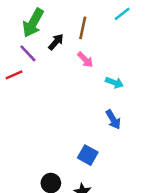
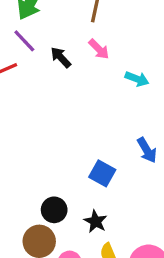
black arrow: (56, 42) -> (61, 57), moved, turned -84
blue arrow: (113, 119) -> (147, 150), moved

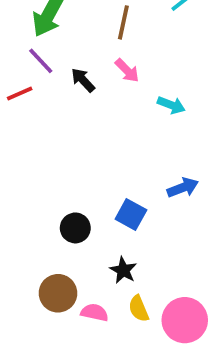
blue arrow: (147, 150) -> (183, 188), turned -80
black circle: (54, 210) -> (75, 228), moved

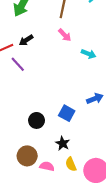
purple line: (41, 61) -> (18, 64), moved
black arrow: (83, 80) -> (26, 40), moved, turned -80

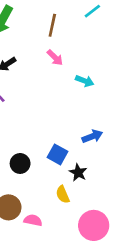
black star: (63, 143) -> (78, 173), moved
yellow semicircle: (71, 164) -> (63, 194), moved

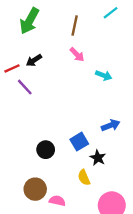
blue square: (58, 154) -> (79, 142), turned 30

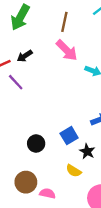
pink arrow: (77, 55) -> (67, 50), size x1.5
yellow semicircle: (84, 177) -> (74, 171), turned -35

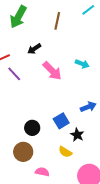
pink arrow: (67, 50) -> (52, 71), moved
black arrow: (25, 56) -> (34, 49), moved
brown circle: (26, 182) -> (23, 152), moved

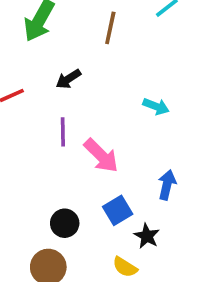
pink arrow: (52, 71) -> (101, 156), moved
purple line: (14, 74) -> (63, 132), moved, turned 42
blue arrow: (88, 107) -> (167, 185), turned -56

